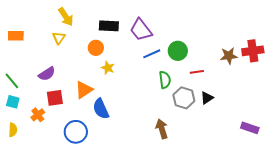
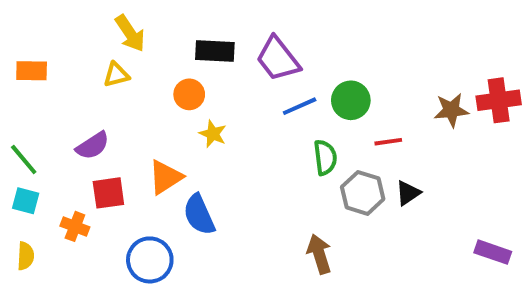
yellow triangle: (59, 38) -> (116, 75), turned 40
orange cross: (38, 115) -> (75, 226), turned -32

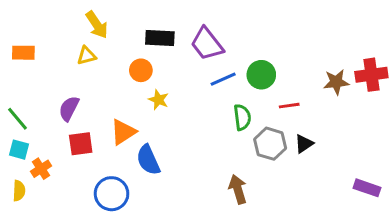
purple semicircle: (93, 146) -> (69, 108), turned 150
orange cross: (75, 226) -> (41, 169), moved, turned 36

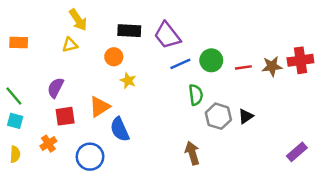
red line: (289, 106) -> (243, 67), moved
orange cross: (41, 169) -> (48, 144), moved
purple rectangle: (367, 188) -> (297, 152), turned -60

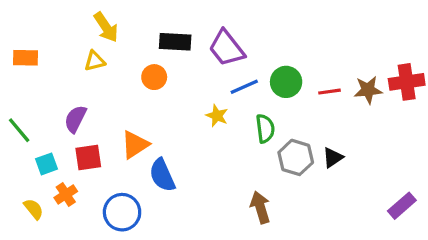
yellow star: (128, 81) -> (217, 116), moved
cyan square: (15, 121) -> (46, 164), moved, turned -35
yellow semicircle: (15, 154) -> (34, 209), moved, turned -42

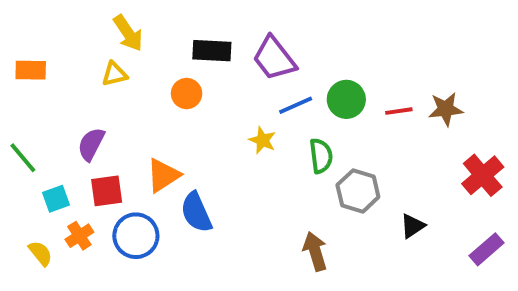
red cross: (407, 82) -> (483, 175), moved, turned -32
black triangle: (333, 157) -> (413, 226), moved
blue circle: (122, 212) -> (136, 236), moved

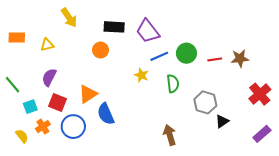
yellow triangle: (114, 74) -> (47, 45), moved
red square: (107, 191) -> (58, 102), turned 30
gray hexagon: (358, 191) -> (205, 102), moved

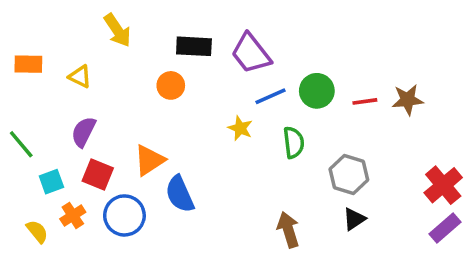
yellow triangle: (47, 45) -> (80, 77), turned 40
red cross: (260, 94) -> (443, 185), moved
black triangle: (222, 121) -> (354, 219), moved

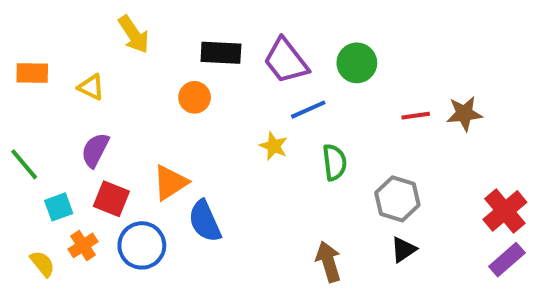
green circle: (317, 91) -> (357, 63), moved

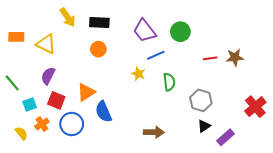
black rectangle: (221, 53) -> (99, 22), moved
yellow triangle: (91, 87) -> (46, 44), size x1.5
purple rectangle: (507, 260) -> (226, 137), moved
brown arrow: (328, 262) -> (154, 132), moved, turned 108

